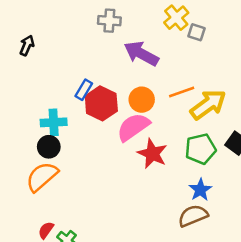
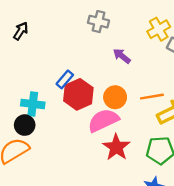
purple arrow: (141, 54) -> (122, 56), size x0.6

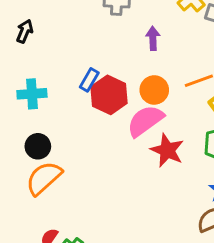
purple arrow: (122, 56) -> (153, 38), turned 60
cyan cross: (33, 104) -> (32, 94), moved
black circle: (25, 125) -> (38, 146), moved

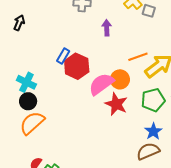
orange circle: (154, 90) -> (120, 79), moved
cyan cross: (32, 94) -> (26, 82), moved, turned 30

